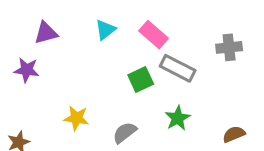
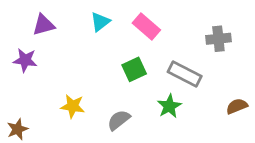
gray rectangle: (178, 68) -> (185, 74), moved
brown semicircle: (234, 134) -> (237, 106), moved

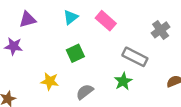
gray cross: (218, 39) -> (161, 30), turned -30
green square: (134, 69) -> (75, 53), moved

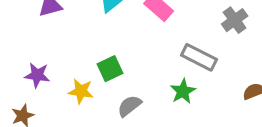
purple star: (14, 46) -> (37, 75), moved
green square: (75, 53) -> (110, 69), moved

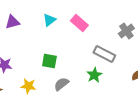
green square: (110, 69) -> (49, 61), turned 35
yellow star: (81, 91) -> (28, 86), moved

